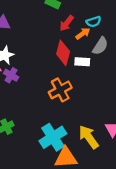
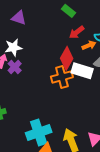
white rectangle: (82, 62) -> (82, 71), size x1.5
orange cross: (60, 90) -> (62, 77), moved

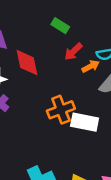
red diamond: (67, 58) -> (27, 63), moved, turned -35
white rectangle: (82, 71) -> (85, 122), moved

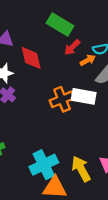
green rectangle: (60, 26) -> (60, 24), size x1.6
white rectangle: (85, 122) -> (84, 96), moved

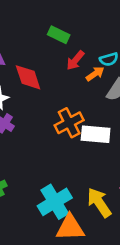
green rectangle: (60, 24) -> (59, 35), size x0.7
white rectangle: (84, 96) -> (96, 134), moved

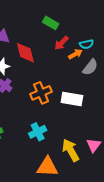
orange cross: (69, 123) -> (41, 93), moved
cyan cross: (55, 202) -> (38, 132), moved, size x0.7

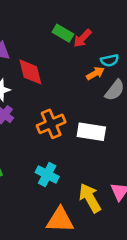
red arrow: (61, 43) -> (82, 38), moved
cyan cross: (38, 132) -> (47, 174), turned -36

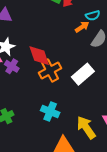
red diamond: (30, 72) -> (39, 56), moved
white rectangle: (91, 132) -> (83, 74), turned -45

